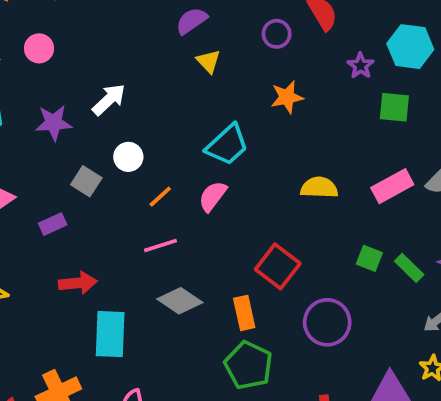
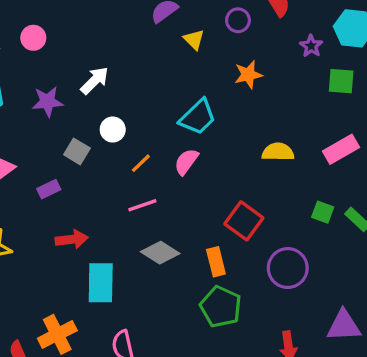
yellow triangle: (208, 61) -> (194, 40), moved

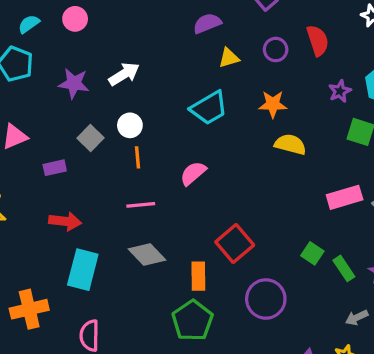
yellow triangle: (194, 40) -> (229, 58), turned 45
cyan trapezoid: (198, 117) -> (209, 108), moved
yellow semicircle: (278, 152) -> (290, 144), moved
orange line: (141, 163) -> (137, 157), moved, turned -65

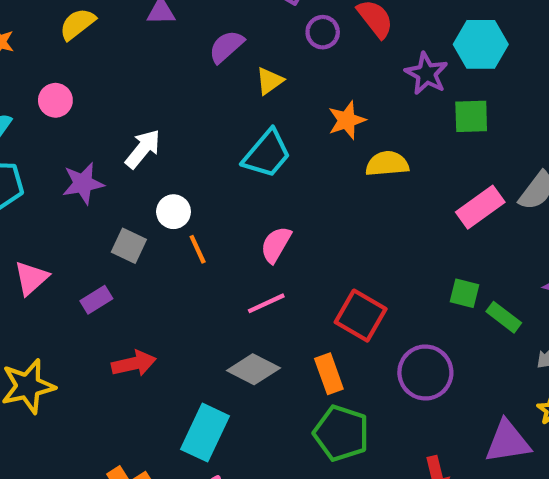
purple circle: (276, 50) -> (323, 32), moved
purple star: (340, 91) -> (426, 74), size x1.4
pink line: (141, 205) -> (266, 303), moved
green rectangle: (344, 268) -> (504, 317), moved
cyan rectangle: (83, 270) -> (205, 433), moved, turned 30

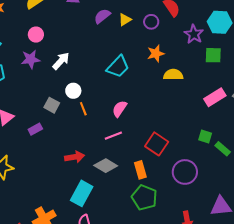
purple circle: (323, 32) -> (151, 22), moved
yellow triangle: (270, 81) -> (125, 20), moved
pink circle: (55, 100) -> (36, 35), moved
purple star: (83, 183) -> (31, 59), moved
red arrow: (134, 364) -> (75, 157), moved

